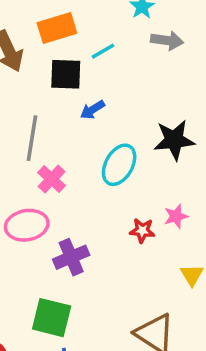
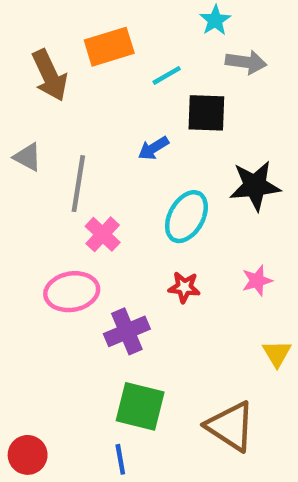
black square: (66, 74) -> (206, 113), moved
red star: (142, 231) -> (184, 287), moved
green square: (52, 318) -> (140, 406), moved

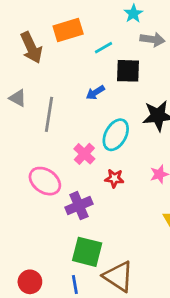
pink cross: (103, 234) -> (84, 154), moved
pink ellipse: (72, 292) -> (45, 181), turned 44
brown triangle: (231, 426) -> (118, 276), moved
red circle: (28, 455) -> (30, 282), moved

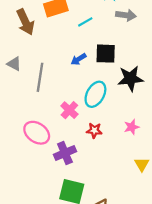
black square: (128, 71) -> (106, 54), moved

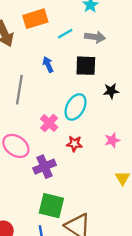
gray arrow: (126, 15) -> (95, 37), moved
blue arrow: (78, 59) -> (48, 65), moved, turned 98
black star: (130, 78) -> (111, 91), size x0.6

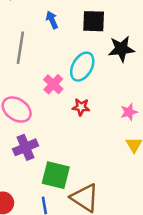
black star: (111, 91) -> (121, 49), size x1.5
pink star: (112, 140) -> (129, 112), moved
purple cross: (45, 167) -> (25, 147), moved

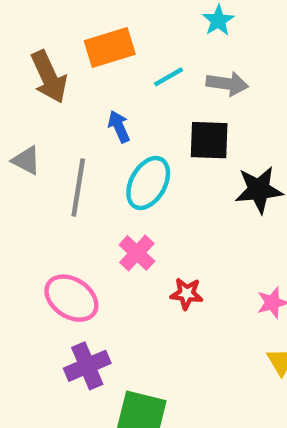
blue arrow: (52, 20) -> (119, 127), moved
cyan ellipse: (82, 67) -> (148, 183), moved

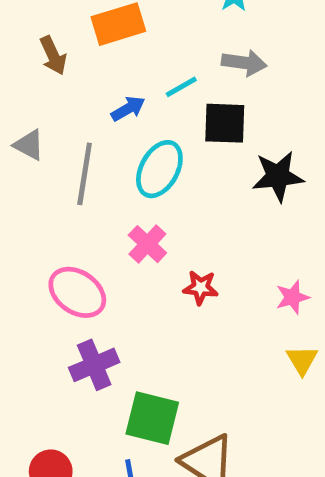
brown arrow: (49, 77) -> (53, 55), size x0.7
cyan line: (169, 77) -> (181, 87), moved
blue arrow: (119, 127) -> (128, 109), turned 84

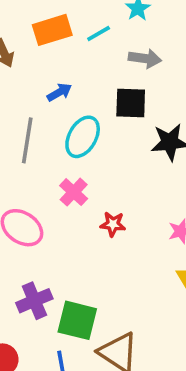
cyan line: (181, 87) -> (99, 34), moved
purple cross: (94, 365) -> (34, 301), moved

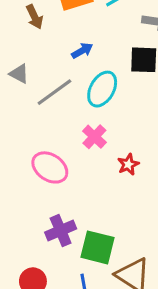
gray line: (27, 140) -> (54, 92), turned 45
red star: (113, 224) -> (128, 164), turned -30

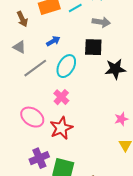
gray triangle: (19, 74) -> (19, 47), moved
red star: (128, 164) -> (61, 128), moved, size x1.6

